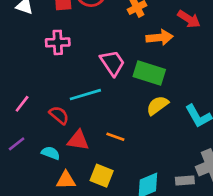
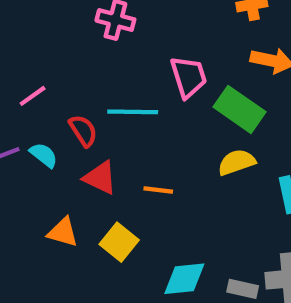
orange line: (115, 137) -> (158, 190), turned -30
cyan semicircle: (51, 153) -> (44, 155), moved

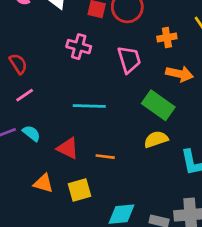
pink trapezoid: (189, 77) -> (129, 60), moved
red semicircle: (83, 131) -> (18, 64), moved
yellow square: (119, 242) -> (80, 190), turned 35

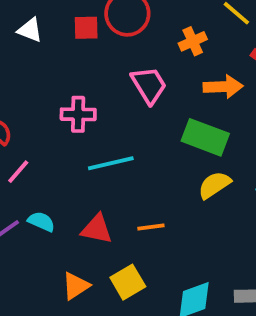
pink cross: (79, 47) -> (78, 114), moved
orange triangle: (43, 183) -> (76, 286), turned -35

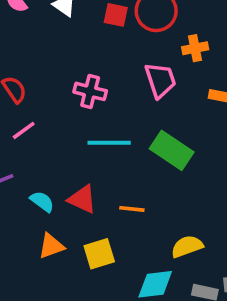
orange cross: (193, 41) -> (195, 48), moved
green rectangle: (205, 137) -> (172, 150), moved
yellow semicircle: (214, 185) -> (187, 246), moved
cyan semicircle: (41, 222) -> (42, 202), moved

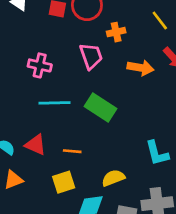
yellow square: (99, 254) -> (64, 182), moved

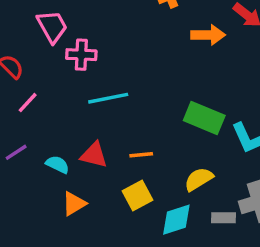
pink trapezoid: (91, 56) -> (52, 26), moved
green rectangle: (100, 108) -> (204, 118), moved

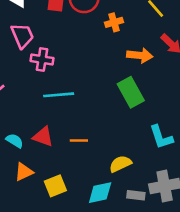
green rectangle: (204, 118) -> (131, 92), moved, turned 32
yellow square: (137, 196) -> (55, 186), moved

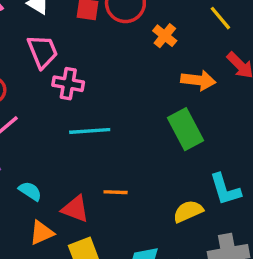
orange cross: (114, 22) -> (165, 36), turned -36
red triangle: (43, 137) -> (75, 209), moved
yellow semicircle: (120, 164) -> (188, 211), moved

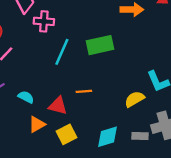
green rectangle: (186, 129) -> (100, 45), moved, turned -68
cyan line: (90, 131) -> (62, 52), turned -56

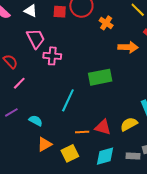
cyan line: (62, 52) -> (68, 100), moved
orange line: (84, 91) -> (82, 132), moved
red triangle: (58, 106) -> (103, 127), moved

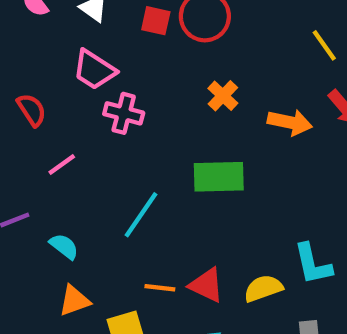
orange cross: (106, 23) -> (223, 96), moved
pink trapezoid: (36, 39) -> (94, 70), turned 140
pink line: (19, 83) -> (62, 165), moved

